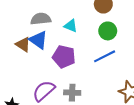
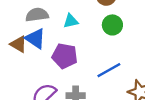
cyan triangle: (71, 26) -> (71, 21), turned -32
blue line: (105, 56) -> (109, 70), moved

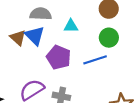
blue line: (109, 70) -> (95, 60), moved

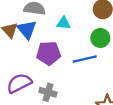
purple pentagon: (59, 57) -> (49, 53), turned -30

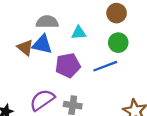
blue triangle: (27, 30) -> (42, 44), turned -30

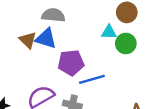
cyan triangle: (79, 33) -> (109, 32), moved
blue line: (105, 66) -> (92, 79), moved

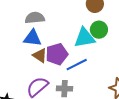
cyan triangle: (109, 32) -> (85, 38), moved, size x1.6
brown triangle: (28, 40) -> (40, 55), moved

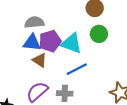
cyan triangle: (85, 38) -> (71, 43), moved, turned 30
purple pentagon: (57, 54) -> (50, 41), moved

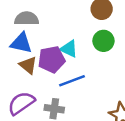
purple pentagon: (50, 41) -> (52, 60), moved
cyan triangle: (71, 43) -> (69, 49), size x0.7

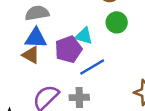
brown triangle: (28, 65) -> (31, 55), moved

